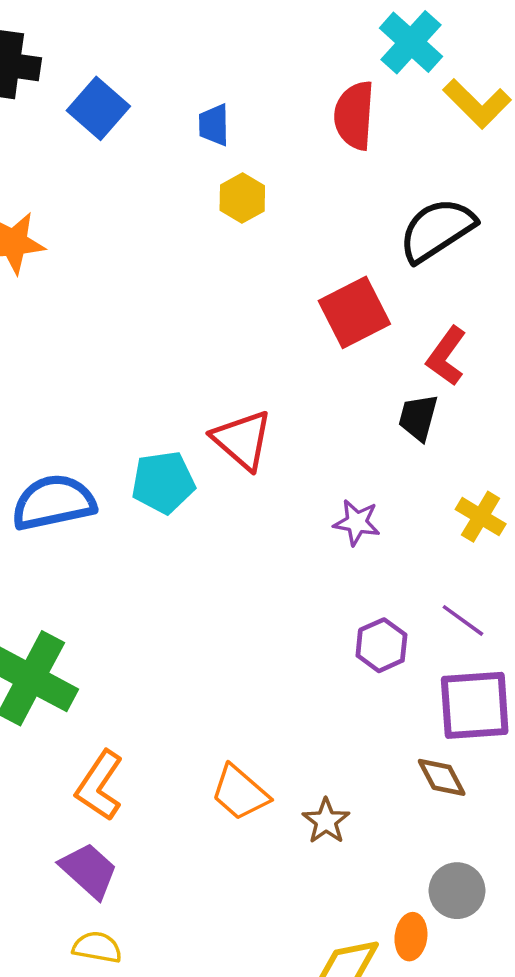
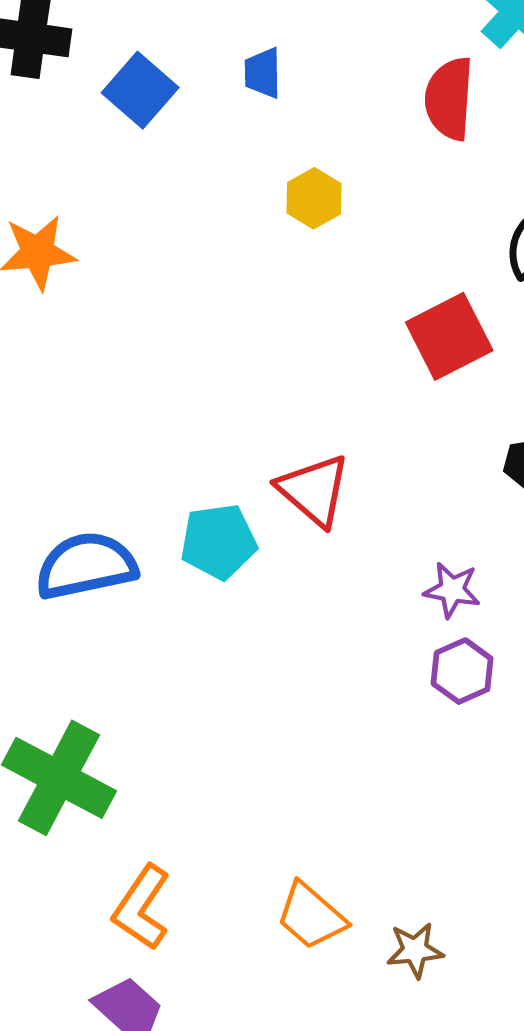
blue trapezoid: (214, 125) -> (263, 73), moved
purple hexagon: (381, 645) -> (462, 671), moved
brown star: (326, 821) -> (415, 950), turned 30

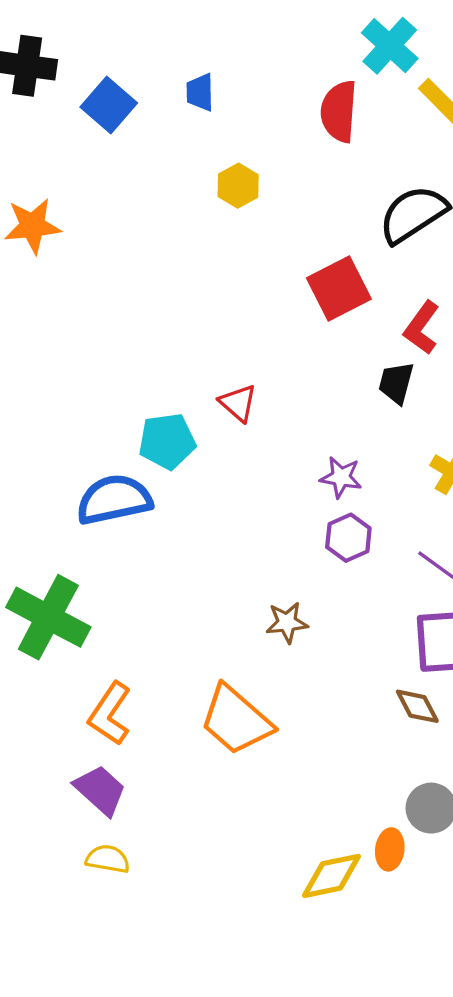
red triangle: (314, 490) -> (238, 403), size x0.7
blue semicircle: (86, 566) -> (114, 500), moved
orange trapezoid: (311, 916) -> (236, 720), size x1.4
brown star: (415, 950) -> (287, 623), moved

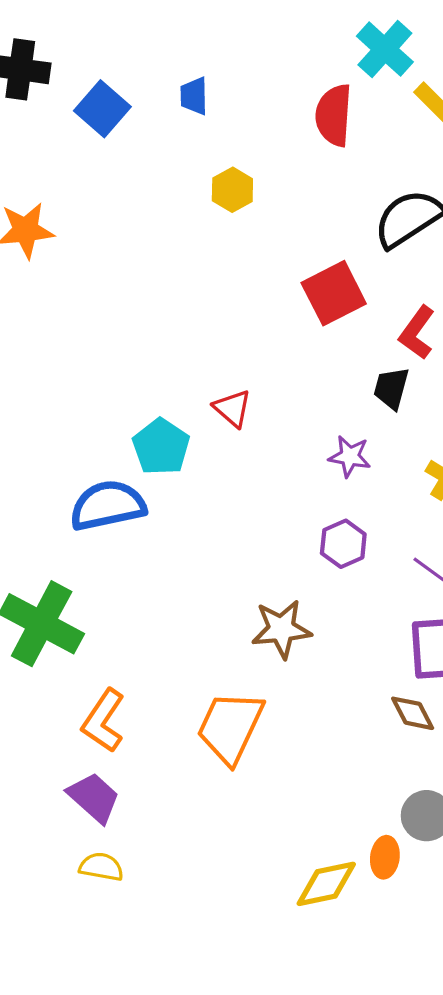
cyan pentagon: (167, 441) -> (161, 447), turned -30
purple star: (341, 477) -> (350, 456), moved
brown star: (287, 623) -> (281, 629), size x1.4
orange trapezoid: (236, 720) -> (230, 727), turned 74

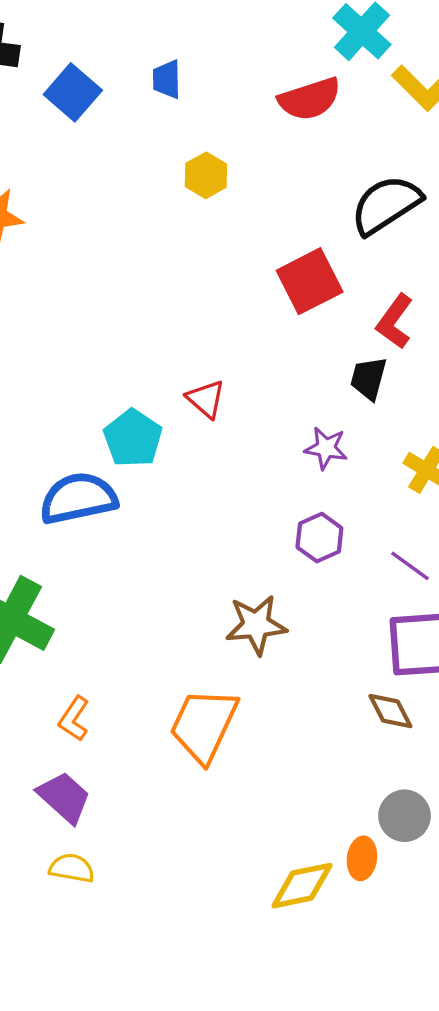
red semicircle: (334, 115) -> (310, 99), turned -112
orange L-shape: (103, 721) -> (74, 719), size x0.7

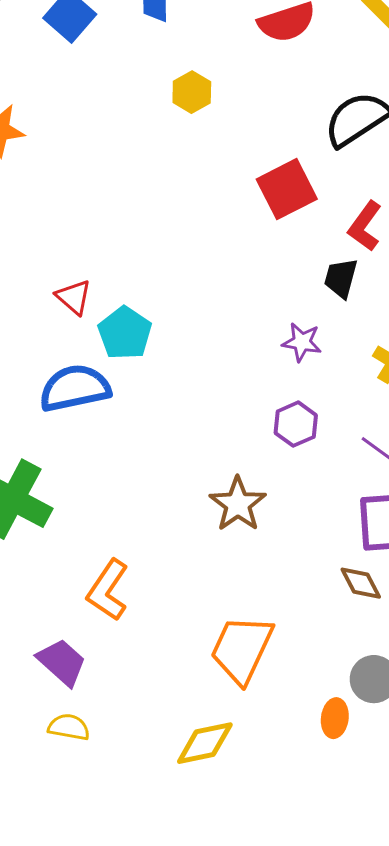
red triangle: (206, 399) -> (74, 297), moved
brown star: (256, 625) -> (238, 504), turned -30
orange L-shape: (74, 719) -> (108, 590), moved, size x1.5
orange trapezoid: (204, 725) -> (242, 649), moved
yellow diamond: (302, 886) -> (205, 743), moved

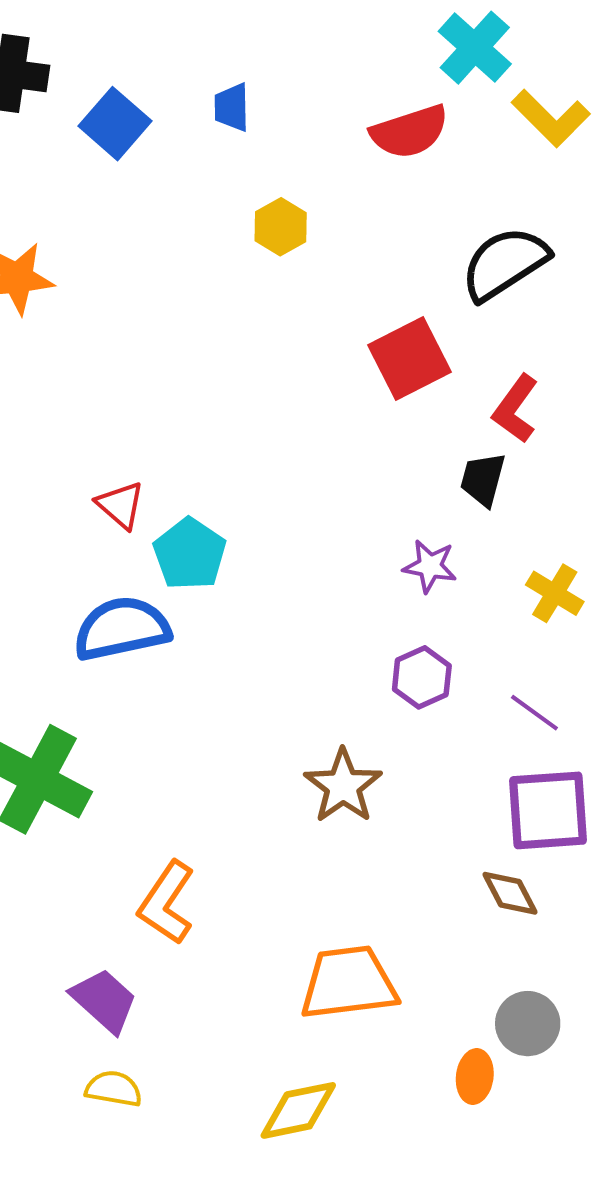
orange trapezoid: (242, 649) -> (348, 983), turned 58

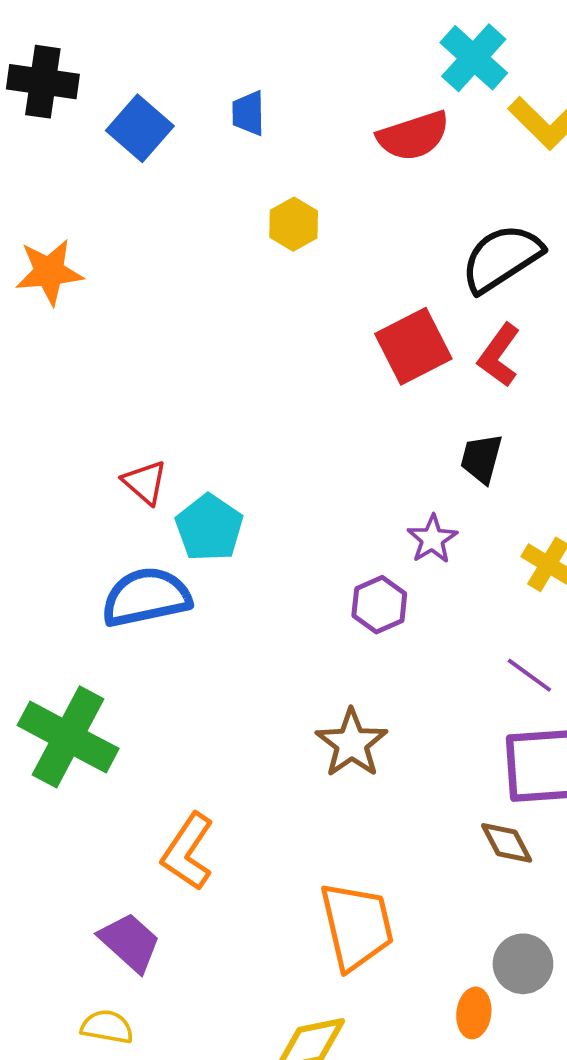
red L-shape: (515, 409) -> (499, 355), moved
purple star: (430, 566) -> (432, 539), turned 30
purple hexagon: (422, 677) -> (379, 605), moved
orange trapezoid: (348, 983) -> (357, 926), turned 84
yellow semicircle: (114, 1089) -> (107, 1027), moved

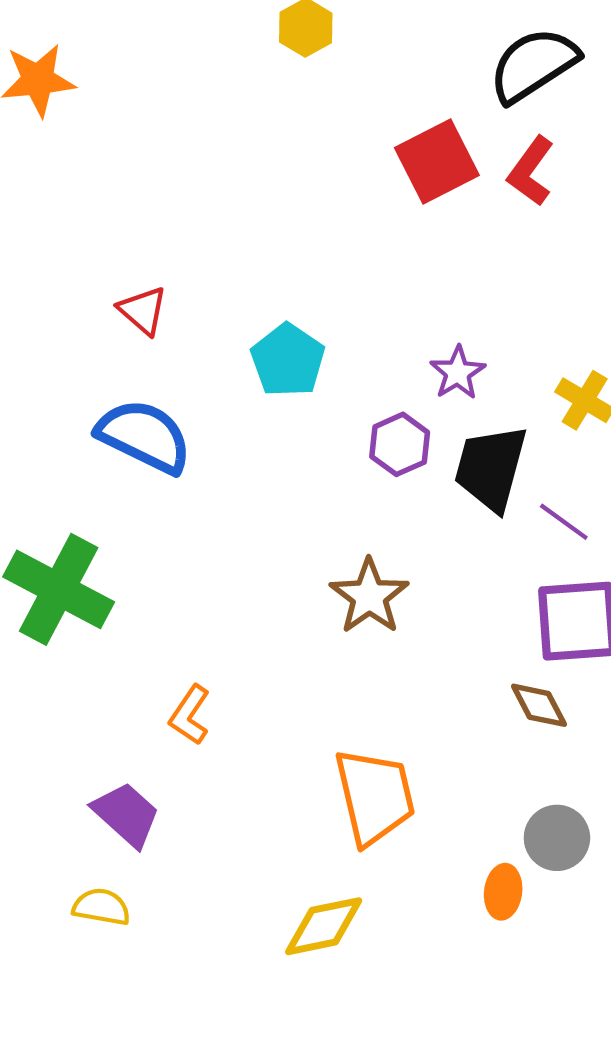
black trapezoid: (481, 458) -> (491, 468), moved, size x1.6
cyan pentagon: (209, 528) -> (288, 360), moved
blue semicircle: (146, 597) -> (144, 436), turned 38
orange L-shape: (188, 852) -> (190, 715), size x0.7

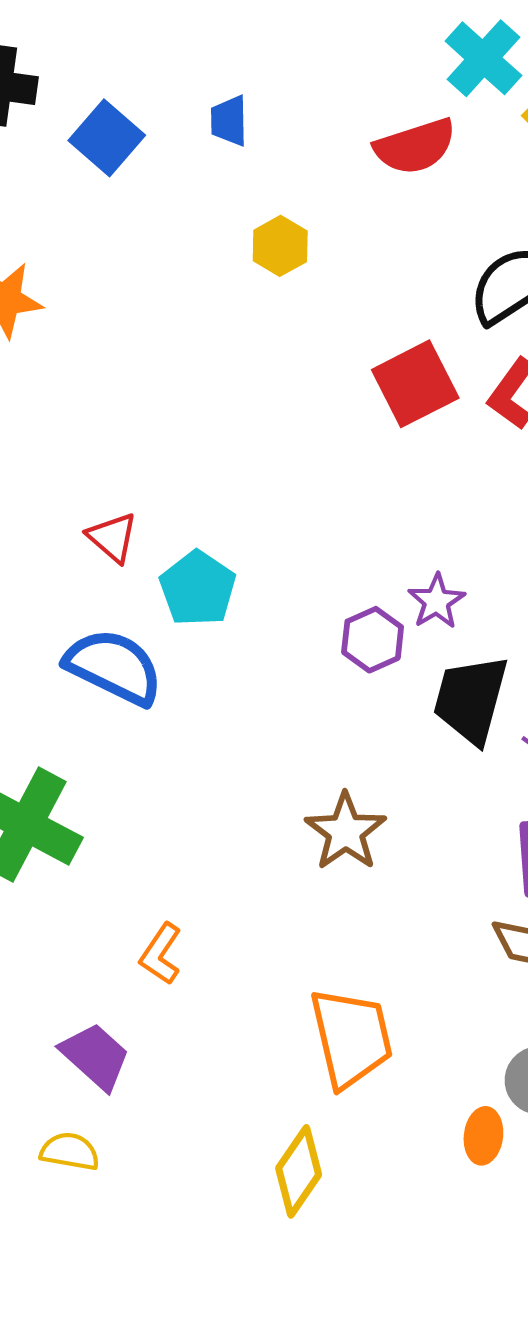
cyan pentagon: (288, 360) -> (198, 589), moved
purple hexagon: (400, 444) -> (373, 640), moved
yellow diamond: (324, 926) -> (299, 1171), turned -44

